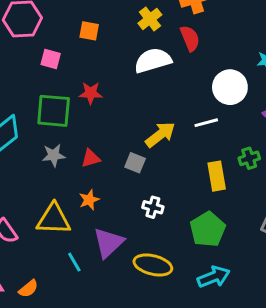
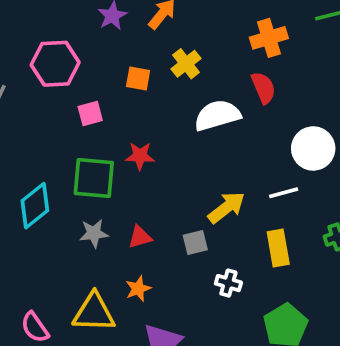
yellow cross: (150, 19) -> (186, 64), moved
pink square: (51, 59) -> (90, 113), turned -30
gray square: (135, 163) -> (195, 243), turned -36
yellow rectangle: (217, 176) -> (278, 248), moved
white cross: (153, 207) -> (228, 283), moved

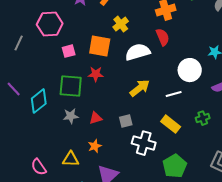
orange square: (138, 78) -> (100, 46), moved, size x1.6
yellow arrow: (227, 207) -> (140, 88), moved
yellow rectangle: (278, 248) -> (171, 124), turned -42
white cross: (228, 283) -> (144, 143), size x1.6
yellow triangle: (94, 313) -> (71, 159), size x0.7

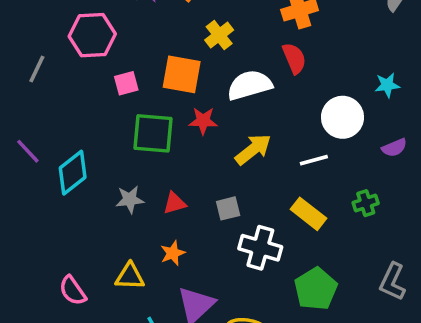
red star: (96, 74) -> (203, 121), moved
green square: (71, 86) -> (153, 133), moved

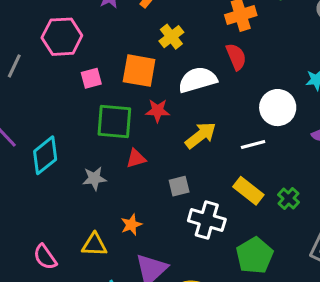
red triangle: (174, 203) -> (136, 158), moved
green cross: (366, 203) -> (288, 198), moved, turned -30

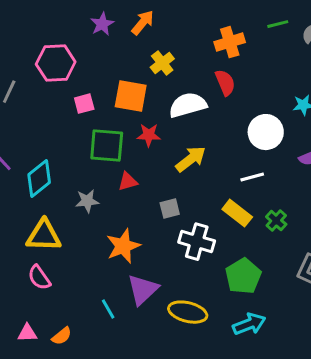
white line: (253, 145) -> (252, 177), moved
orange star: (131, 225) -> (123, 246), size x1.6
yellow triangle: (94, 245) -> (44, 236), moved, size x1.4

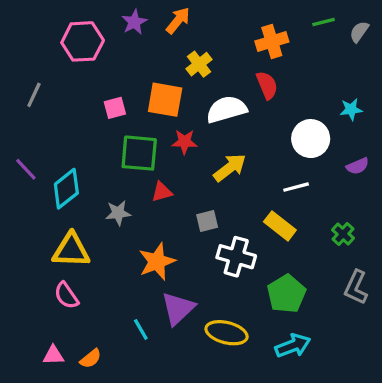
pink hexagon: (56, 63) -> (83, 41), moved
green cross: (276, 221) -> (343, 234), moved

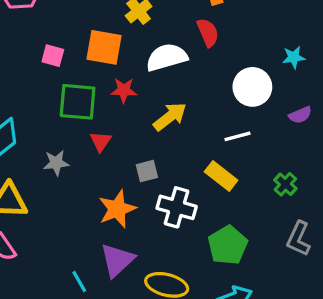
pink square: (115, 108) -> (53, 56), turned 30
red triangle: (162, 192) -> (101, 141), turned -40
orange star: (157, 262) -> (117, 209), moved

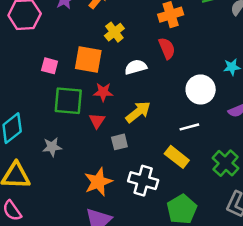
white semicircle: (167, 57) -> (136, 67), size x0.7
red triangle: (101, 141) -> (97, 121), moved
gray square: (147, 171) -> (119, 142), moved
green cross: (285, 184) -> (226, 163), size x1.5

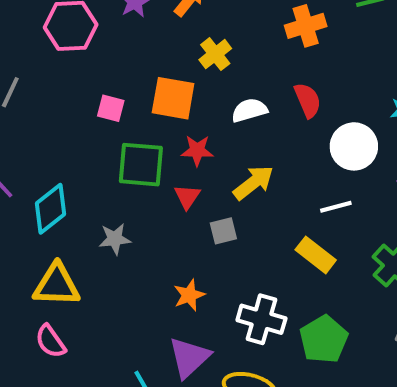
red semicircle: (167, 48) -> (308, 100), moved
white cross: (143, 181) -> (261, 319), moved
orange star: (98, 182) -> (189, 295), size x0.7

